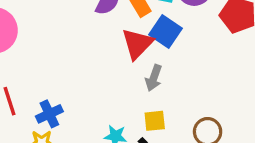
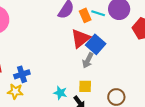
blue square: (166, 31) -> (96, 44), moved

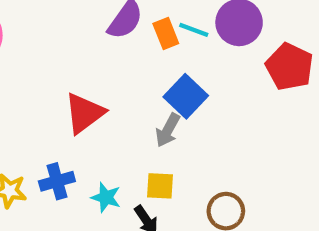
red triangle: (81, 38) -> (84, 113), moved
blue cross: (22, 74) -> (57, 181), moved

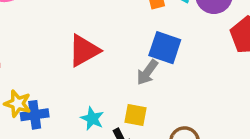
blue square: (186, 96) -> (165, 48), turned -32
blue cross: (57, 181) -> (35, 115), moved

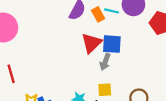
red triangle: (84, 51) -> (91, 43), moved

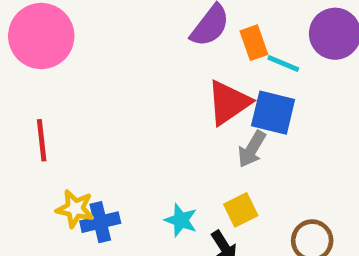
cyan line: (112, 11) -> (283, 64), moved
yellow square: (105, 90) -> (241, 210), turned -32

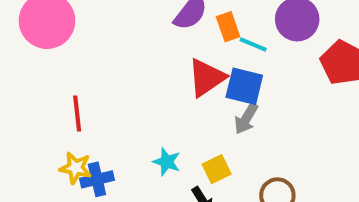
red line: (42, 140) -> (77, 113), moved
gray arrow: (252, 149) -> (246, 119), moved
cyan star: (181, 220) -> (167, 162), moved

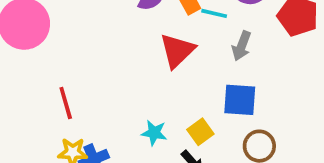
blue square: (244, 86) -> (240, 100), moved
gray arrow: (246, 119) -> (242, 46), moved

